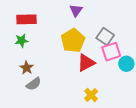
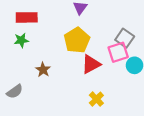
gray square: (105, 37) -> (125, 38), moved
brown star: (27, 68) -> (43, 70), moved
gray semicircle: (34, 84) -> (15, 91), moved

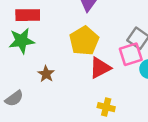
green star: (21, 40) -> (22, 41), size x1.5
yellow cross: (96, 99) -> (106, 107), turned -32

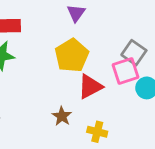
brown star: (46, 74) -> (62, 116), moved

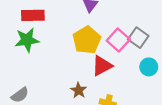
pink square: (125, 71) -> (118, 40), moved, turned -30

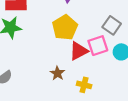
pink square: (118, 40) -> (98, 46), moved, turned 30

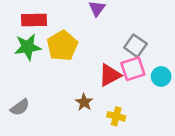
gray square: (112, 25) -> (135, 46), moved
yellow pentagon: (65, 28) -> (62, 46), moved

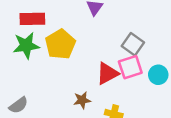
brown star: (84, 102) -> (82, 100), turned 30

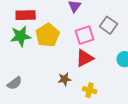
gray square: (133, 44) -> (109, 25), moved
pink square: (130, 67) -> (85, 35), moved

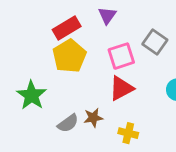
red rectangle: (26, 15) -> (67, 28), moved, turned -30
green star: (21, 36) -> (32, 95), moved, turned -30
gray semicircle: (15, 83) -> (68, 123), moved

